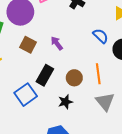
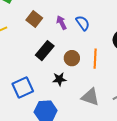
blue semicircle: (101, 36) -> (83, 23), moved
blue square: (26, 95) -> (23, 88), moved
gray triangle: (105, 102) -> (90, 97), moved, turned -42

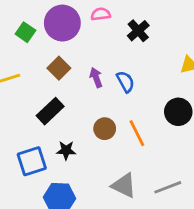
black rectangle: (45, 51) -> (50, 111), moved
orange line: (95, 59) -> (137, 133), turned -36
black star: (59, 79) -> (66, 150), moved

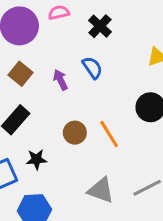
blue semicircle: (125, 82) -> (92, 68), moved

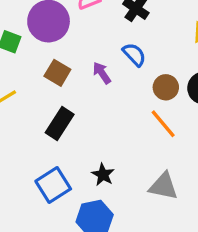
brown circle: (75, 133) -> (166, 87), moved
black star: (36, 159) -> (103, 175), moved, turned -30

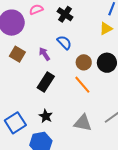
black rectangle: (60, 123) -> (46, 82), moved

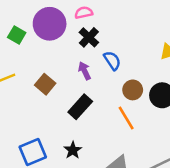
black cross: (65, 14) -> (89, 37), moved
brown square: (17, 54) -> (45, 84), moved

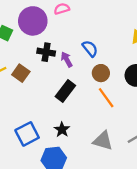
black cross: (89, 37) -> (46, 52), moved, turned -30
brown square: (45, 84) -> (21, 73), moved
brown circle: (133, 90) -> (101, 73), moved

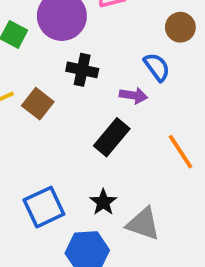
purple arrow: (67, 59) -> (133, 95), moved, turned 126
brown circle: (101, 73) -> (180, 27), moved
gray triangle: (103, 141) -> (143, 224), moved

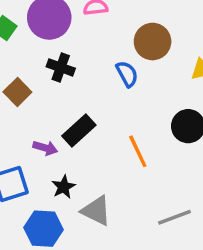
brown circle: (180, 27) -> (153, 42), size x1.4
purple arrow: (133, 95) -> (45, 148), moved

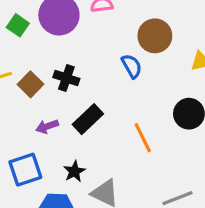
black cross: (61, 67) -> (66, 78), moved
purple arrow: (45, 148) -> (47, 126), moved, turned 145

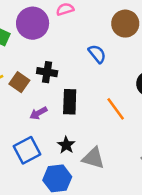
brown circle: (155, 36) -> (125, 24), moved
black rectangle: (88, 119) -> (70, 102), turned -35

